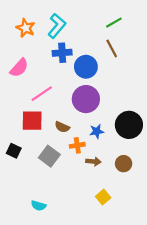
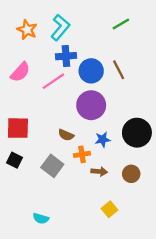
brown line: (112, 48) -> (119, 70), moved
pink line: (42, 94) -> (53, 81), moved
red square: (32, 121) -> (18, 128), moved

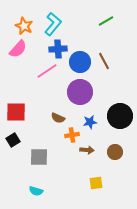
pink semicircle: (20, 72) -> (18, 49), moved
black square: (15, 160) -> (13, 140), turned 32
gray square: (52, 166) -> (39, 157), moved, turned -36
yellow square: (109, 209) -> (96, 183), turned 32

